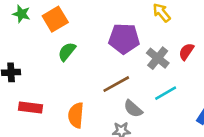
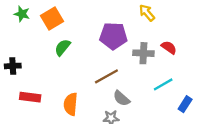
red semicircle: (186, 52) -> (169, 47), turned 91
gray cross: (158, 58) -> (143, 53), turned -36
cyan line: (166, 93) -> (163, 84), moved

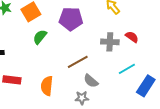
purple pentagon: (113, 36) -> (71, 19), moved
blue rectangle: (185, 104) -> (146, 86), size x1.5

